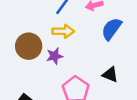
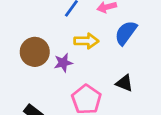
yellow arrow: (63, 31) -> (86, 41), moved

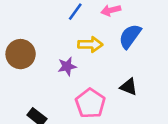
brown circle: (35, 52) -> (21, 54), moved

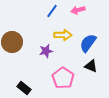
blue semicircle: (130, 36) -> (88, 43), moved

